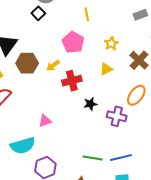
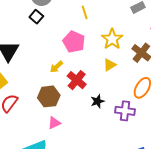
yellow star: (111, 44) -> (112, 39), size x1.5
brown hexagon: (27, 63) -> (49, 96), moved
red cross: (72, 81) -> (77, 80), turned -30

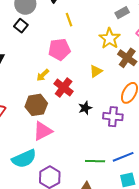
yellow star: (112, 39) -> (110, 38), moved
pink pentagon: (74, 42) -> (59, 49), turned -30
pink triangle: (54, 123) -> (43, 131), size x1.5

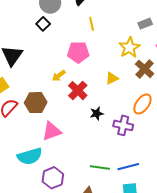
brown hexagon: (36, 105) -> (36, 103), moved

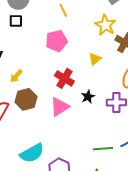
black square: (43, 24) -> (16, 21), turned -32
yellow arrow: (59, 76) -> (16, 76), moved
pink triangle: (52, 131) -> (60, 107), moved

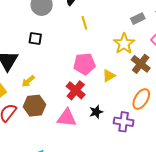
black square: (16, 21) -> (35, 38), moved
pink pentagon: (57, 41) -> (85, 64), moved
pink triangle: (60, 107) -> (67, 118), turned 30

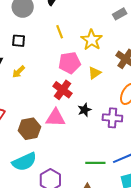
yellow line: (84, 23) -> (60, 32), moved
yellow star: (124, 44) -> (92, 40), moved
yellow arrow: (28, 81) -> (19, 72), moved
brown hexagon: (35, 106) -> (29, 129), moved

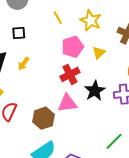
red cross: (63, 90) -> (70, 74), turned 36
black star: (84, 110) -> (95, 91), size x1.5
green line: (95, 163) -> (114, 141), turned -36

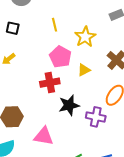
pink pentagon: (73, 47) -> (60, 57), turned 30
pink triangle: (67, 103) -> (44, 136), moved

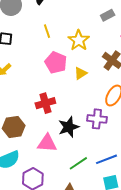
red cross: (50, 83) -> (45, 103), moved
black star: (69, 105) -> (69, 127), moved

